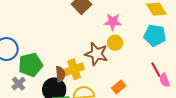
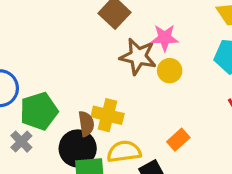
brown star: (96, 54) -> (138, 56), moved
yellow cross: (74, 69) -> (108, 115), turned 36

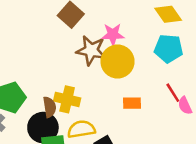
yellow circle: (170, 71) -> (118, 62), size x1.6
orange rectangle: (178, 140) -> (132, 103), moved, turned 42

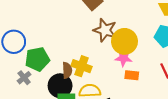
pink star: (113, 34) -> (124, 58), moved

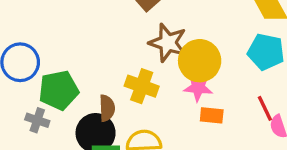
yellow cross: (82, 66) -> (142, 86), moved
gray cross: (24, 78) -> (37, 120), turned -32

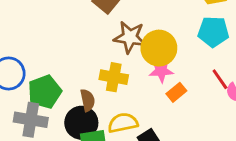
orange rectangle: (212, 115) -> (176, 92), turned -36
gray cross: (37, 120) -> (31, 120), size x1.6

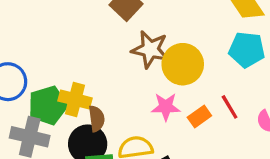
pink star: (161, 71) -> (166, 107), moved
yellow cross: (114, 77) -> (75, 99), moved
red line: (220, 79) -> (230, 107), moved

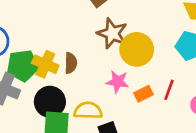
red line: (230, 107) -> (169, 90), turned 42
brown semicircle: (97, 119) -> (71, 63), moved

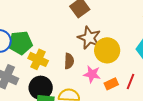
brown semicircle: (71, 63) -> (69, 61), moved
green pentagon: (23, 66) -> (20, 43), moved

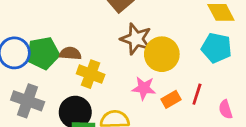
yellow cross: (38, 59) -> (91, 74), moved
brown semicircle: (69, 61) -> (70, 53), moved, turned -84

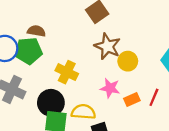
brown semicircle: (70, 53) -> (36, 31), moved
yellow circle: (162, 54) -> (128, 61), size x0.7

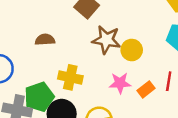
brown semicircle: (36, 31) -> (45, 40), moved
green pentagon: (29, 51) -> (39, 97), moved

